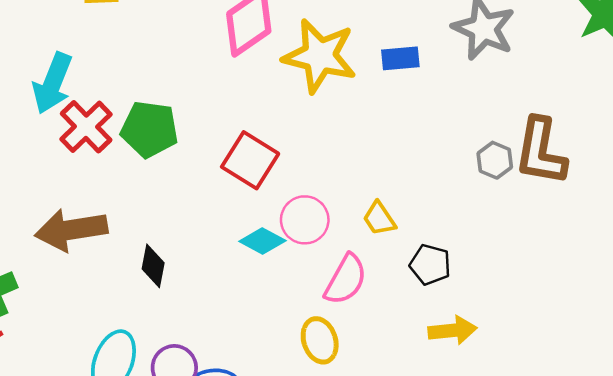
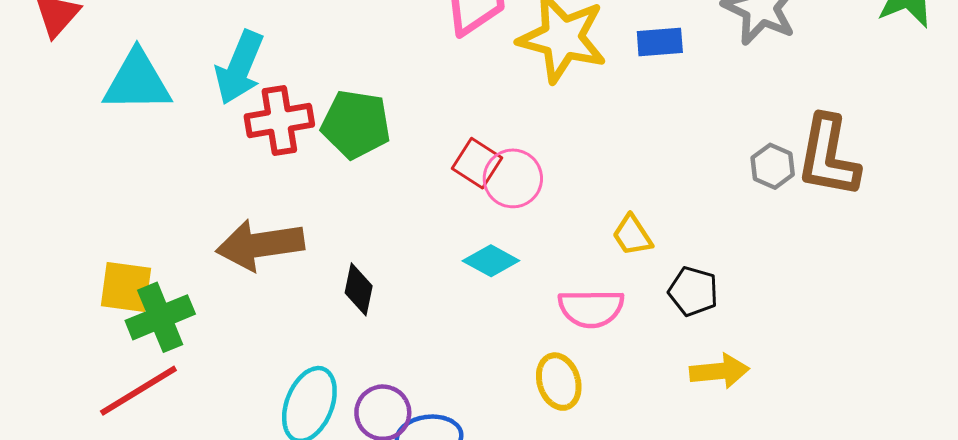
red cross: (86, 127) -> (279, 120), turned 34
red square: (250, 160) -> (477, 163), size x0.7
pink circle: (305, 220) -> (513, 178), moved
pink semicircle: (346, 279) -> (591, 308), turned 60

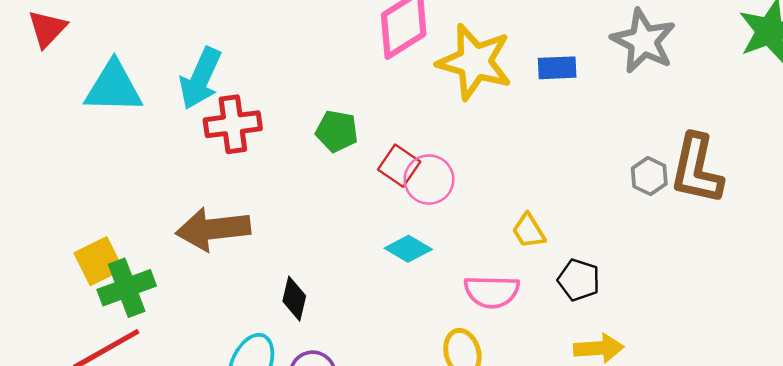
green pentagon: (356, 124) -> (337, 131), moved, size x0.7
yellow square: (126, 287) -> (99, 261), turned -36
black diamond: (359, 289) -> (294, 299), moved

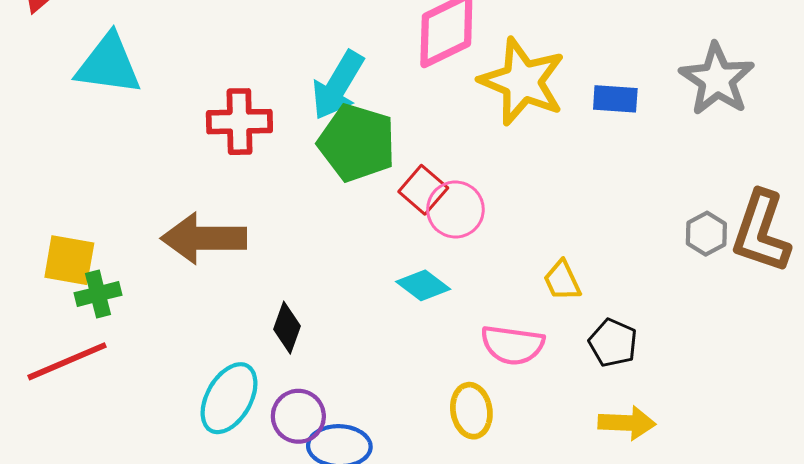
cyan arrow: (200, 78) -> (338, 85), moved
green pentagon: (337, 131) -> (357, 143), size x1.6
yellow square: (99, 261) -> (69, 260), turned 30
green cross: (127, 288) -> (98, 294), size x0.7

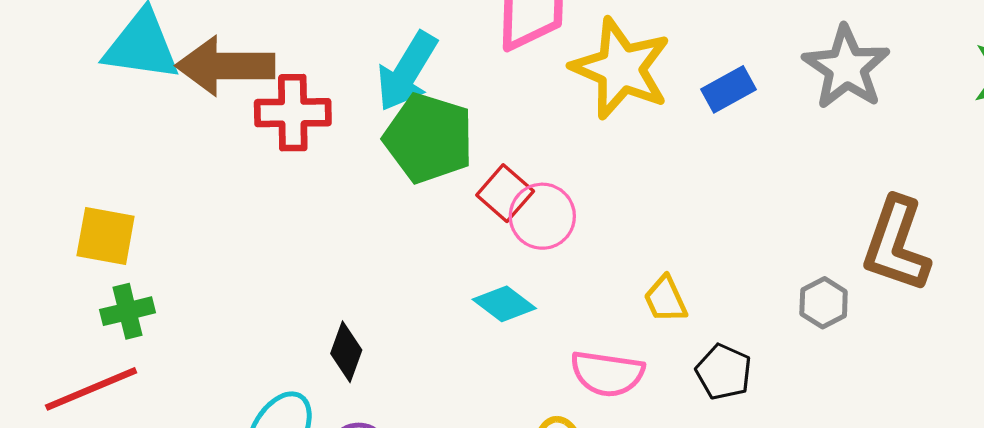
blue rectangle: (615, 99) -> (728, 89), turned -33
gray hexagon: (706, 234) -> (824, 303), moved
brown arrow: (204, 238) -> (225, 66), moved
yellow square: (69, 260) -> (106, 236), moved

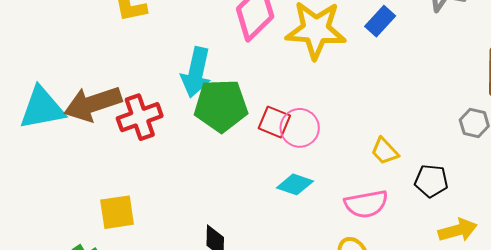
yellow square: (106, 236) -> (117, 212), moved

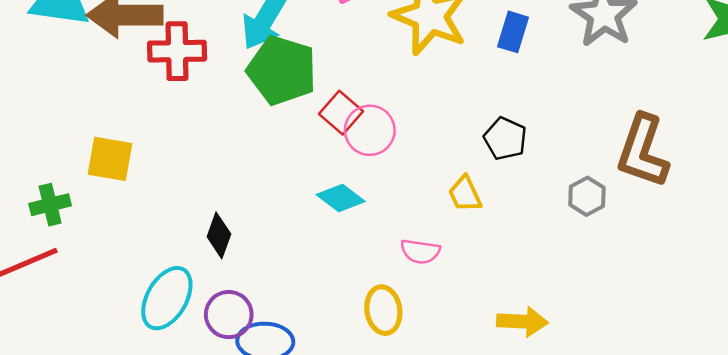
blue rectangle: (380, 21) -> (513, 32), turned -44
black pentagon: (431, 181) -> (505, 139), moved
pink semicircle: (366, 204) -> (420, 251), size x0.7

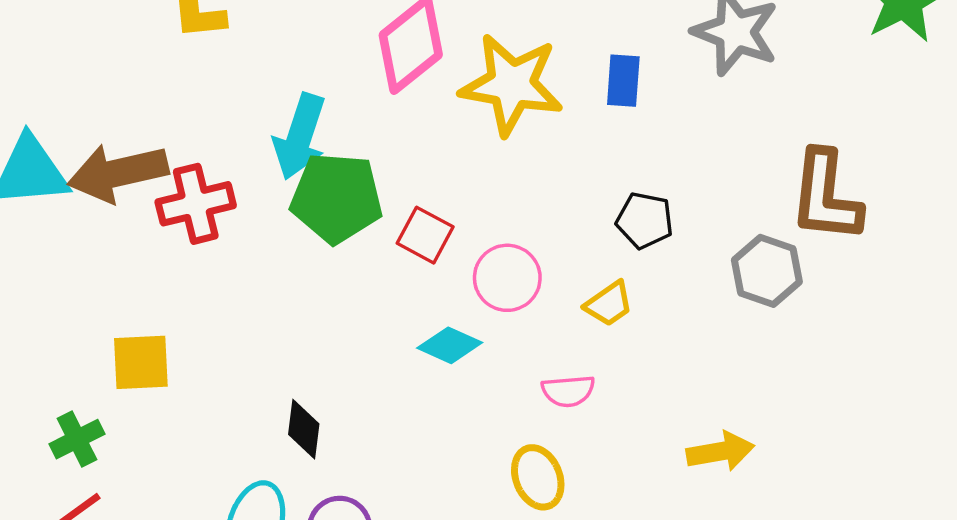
pink circle: (370, 130) -> (507, 278), moved
yellow trapezoid: (465, 194) -> (609, 304), turned -87
gray hexagon: (587, 196) -> (767, 271), size x1.4

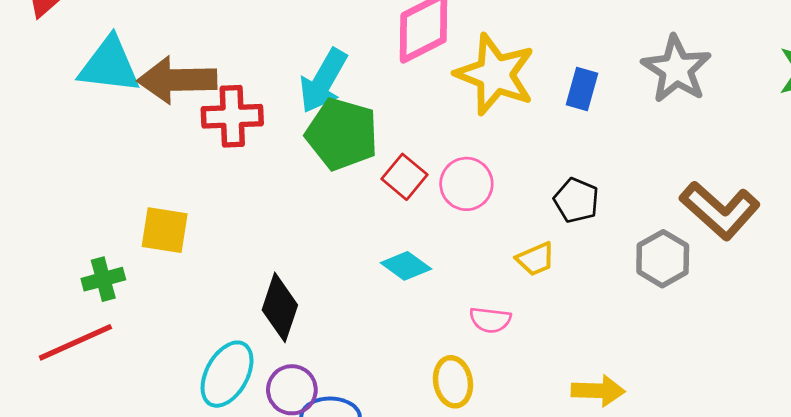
brown L-shape: (826, 196) -> (720, 210), turned -66
pink circle: (507, 278) -> (466, 184), moved
black diamond: (304, 429) -> (280, 307), size x1.4

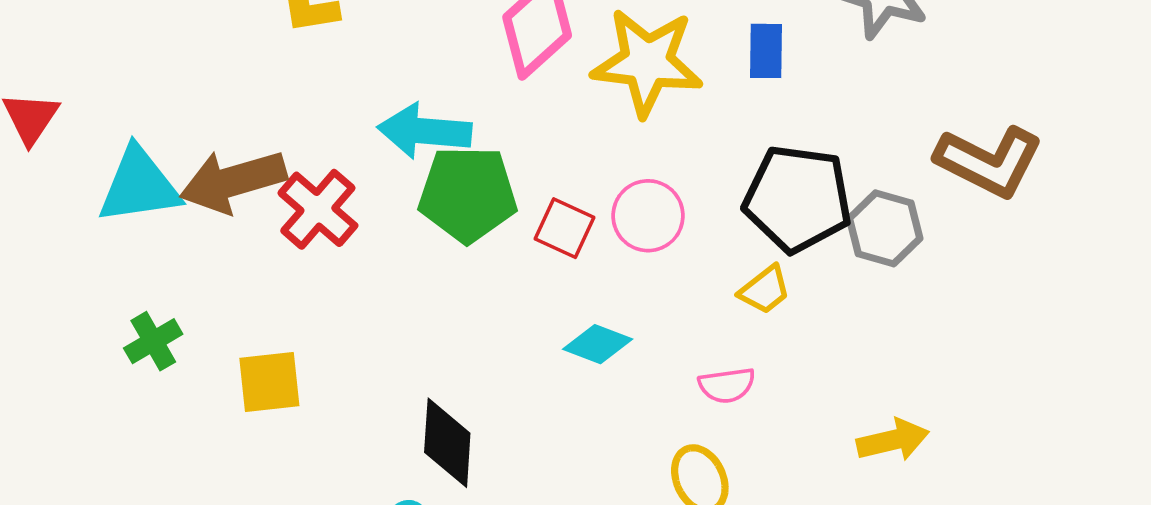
cyan arrow: (323, 81) -> (425, 131), turned 80
red cross: (232, 116) -> (318, 209), turned -32
black pentagon: (576, 200) -> (798, 199), size x1.8
gray hexagon: (663, 259) -> (885, 228), moved
green cross: (103, 279) -> (153, 341), moved

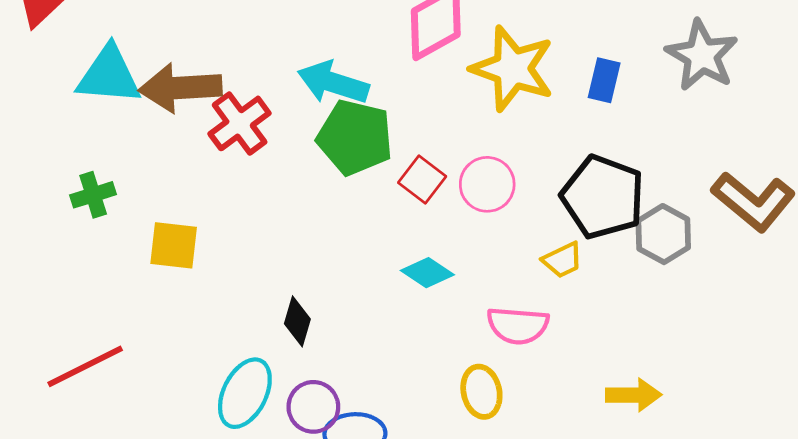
pink semicircle: (727, 385) -> (518, 325), size x1.4
black diamond: (447, 443) -> (297, 321), size x0.7

